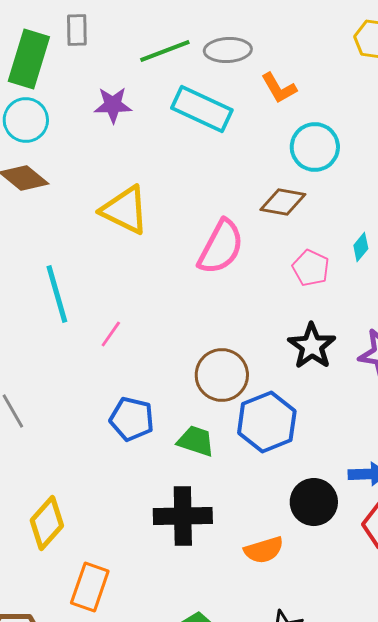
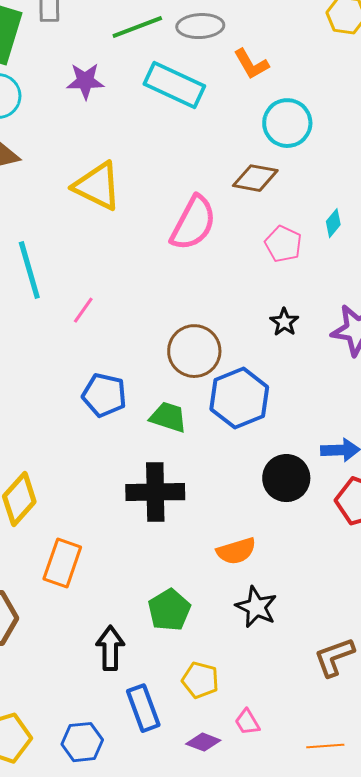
black star: (312, 346) -> (284, 322), size x0.6
orange semicircle: (264, 550) -> (236, 551), moved

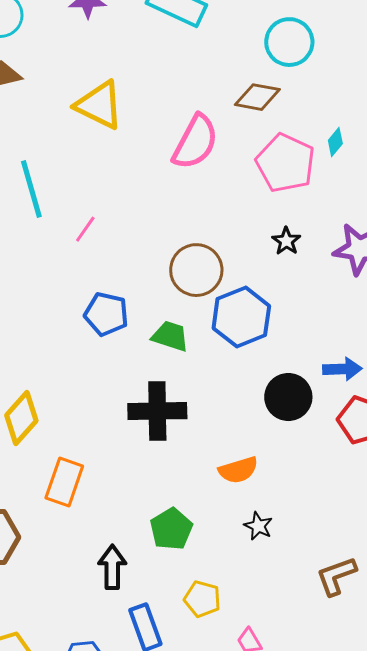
pink pentagon: (283, 244) -> (285, 163), size x1.6
black star: (256, 607) -> (258, 526), size x0.7

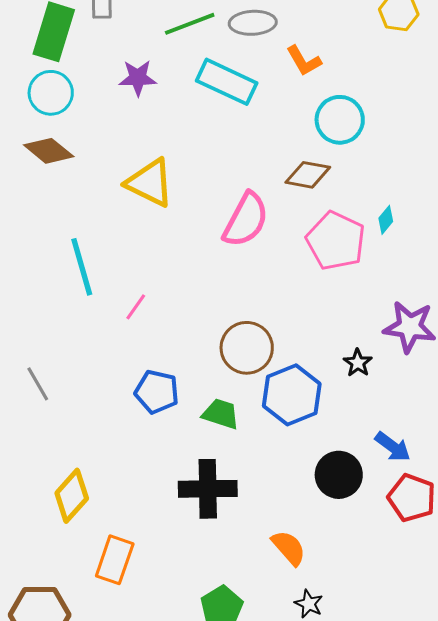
black star: (286, 241) -> (358, 363), moved
blue arrow: (342, 369) -> (393, 447), turned 39
orange semicircle: (238, 470) -> (289, 548), turned -114

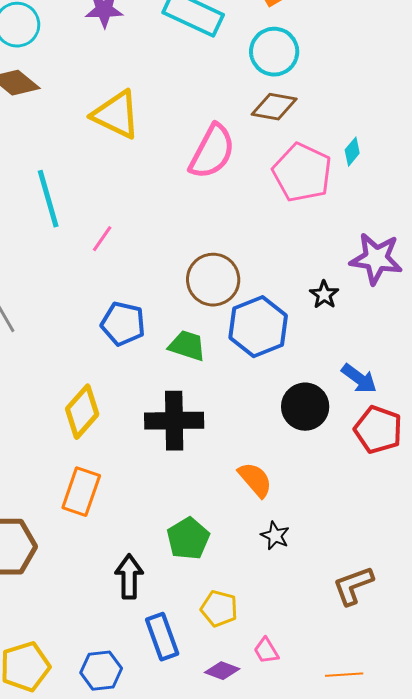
cyan circle: (340, 120) -> (274, 52), moved
yellow diamond: (72, 496) -> (82, 412), moved

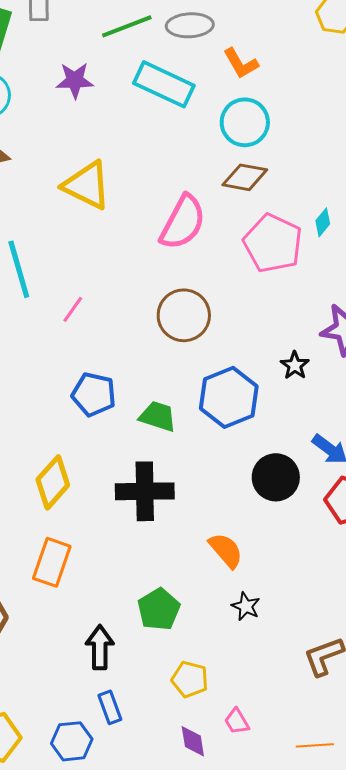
brown circle: (213, 280) -> (184, 315), moved
blue rectangle: (162, 637) -> (110, 707), moved, size x0.7
purple diamond: (222, 671) -> (193, 741), turned 60

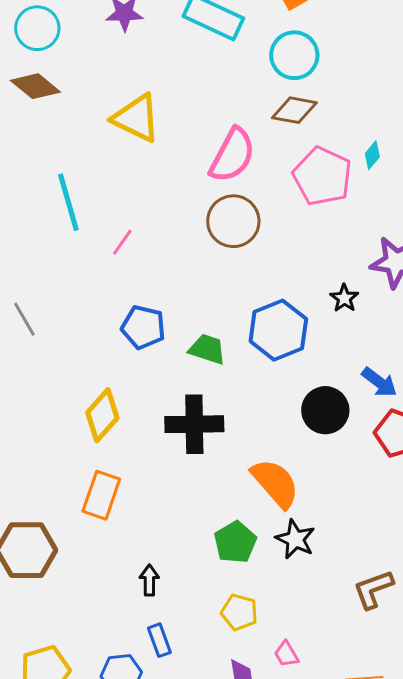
brown circle: (184, 315) -> (233, 221), moved
orange semicircle: (226, 550) -> (275, 483), size x1.4
black star: (246, 606) -> (295, 539), size x1.4
green pentagon: (159, 609) -> (235, 542), moved
black arrow: (100, 647) -> (149, 580), size x0.7

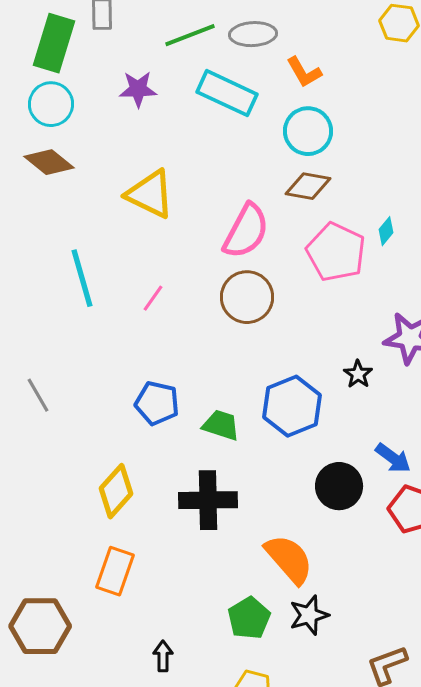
pink line: (122, 242) -> (153, 298), moved
black star: (295, 539) -> (309, 615), turned 30

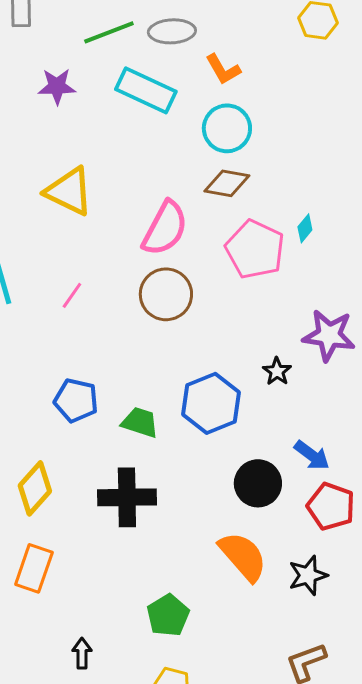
orange semicircle: (289, 559) -> (243, 556), moved
black star: (309, 615) -> (308, 575), moved

